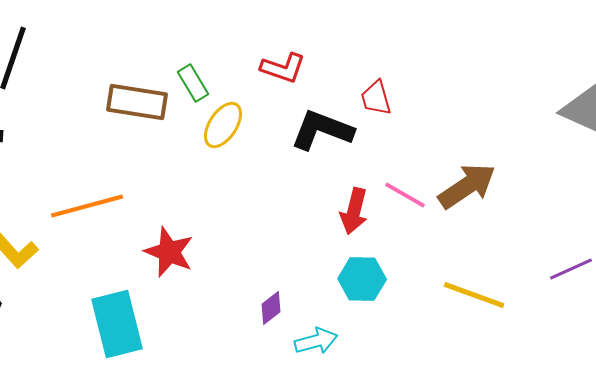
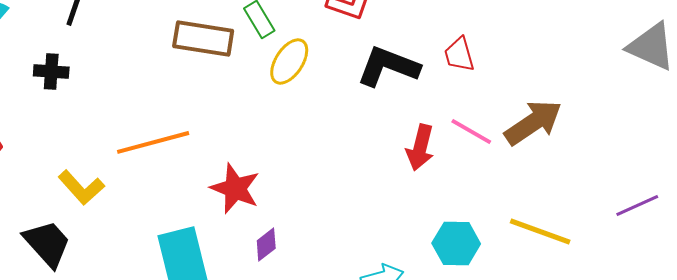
red trapezoid: (376, 98) -> (459, 54), moved
cyan hexagon: (362, 279) -> (456, 243), moved
purple diamond: (271, 308) -> (266, 244), moved

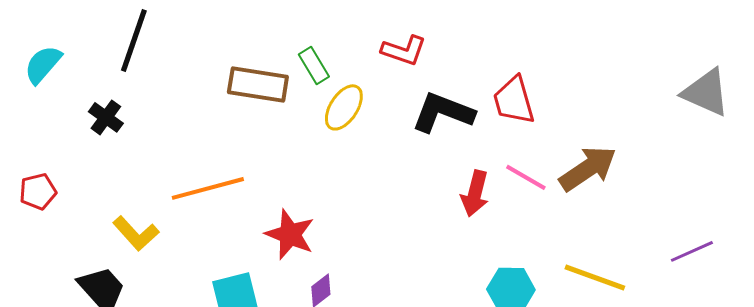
red trapezoid: (459, 54) -> (514, 100), size x1.4
black cross: (51, 71) -> (106, 117), turned 32

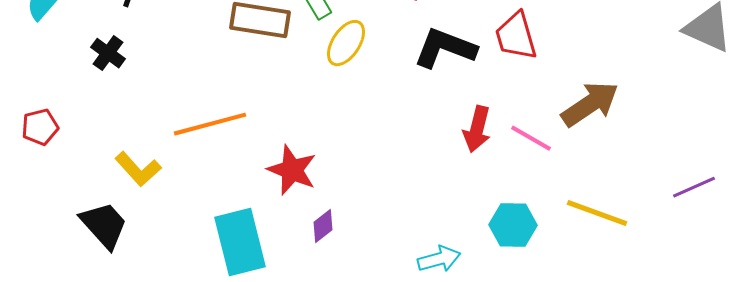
pink line: (526, 177) -> (531, 138), moved

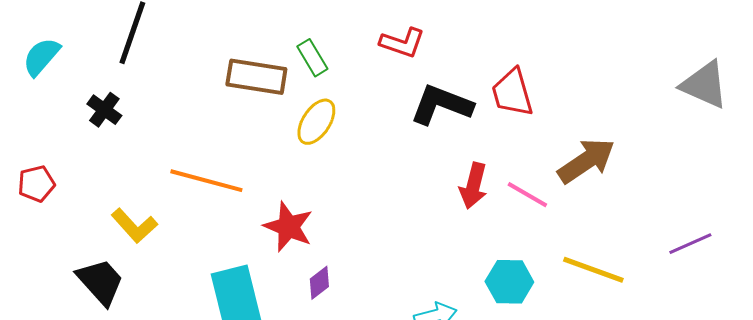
yellow ellipse: (346, 43) -> (316, 122), moved
orange line: (210, 124) -> (206, 181), turned 30

